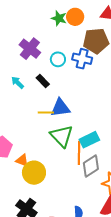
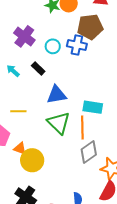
yellow line: (46, 112) -> (18, 111), moved
cyan rectangle: (89, 140) -> (93, 107), moved, turned 36
orange line: (79, 153) -> (82, 128), moved

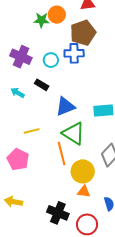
orange line: (82, 128) -> (62, 154), moved
orange triangle: (20, 148) -> (84, 192), moved
yellow circle: (32, 160) -> (83, 171), moved

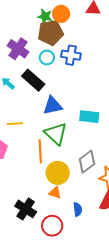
brown pentagon: (83, 33) -> (51, 33), moved
black rectangle: (42, 85) -> (33, 80), size x1.6

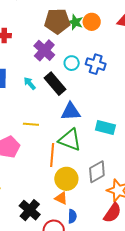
brown pentagon: (51, 33) -> (57, 21), moved
green triangle: (56, 134) -> (70, 140), turned -30
blue semicircle: (78, 209) -> (72, 216), moved

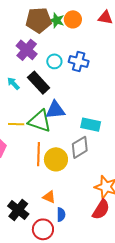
green triangle: (70, 140) -> (40, 121), moved
gray diamond: (97, 172) -> (80, 147), moved
yellow circle: (66, 179) -> (56, 159), moved

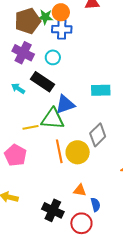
blue cross: (79, 62) -> (62, 29), moved
cyan rectangle: (91, 125) -> (101, 90), moved

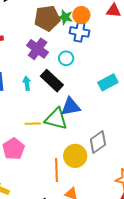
cyan arrow: (18, 88) -> (27, 83), turned 40
cyan rectangle: (101, 90) -> (108, 82), moved, turned -36
orange line: (59, 151) -> (56, 170), moved

